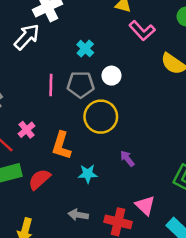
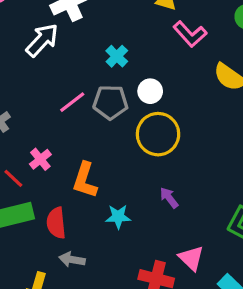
pink line: (51, 85) -> (72, 102), turned 50
yellow circle: (101, 117) -> (158, 134), moved
red semicircle: (39, 179) -> (56, 223), turned -55
gray arrow: (78, 215) -> (72, 260), moved

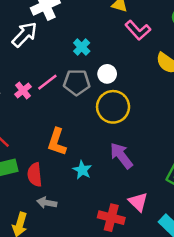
pink cross: (40, 159) -> (23, 91), moved
purple arrow: (169, 198) -> (121, 156), size x1.6
cyan star: (118, 217) -> (82, 170), turned 30

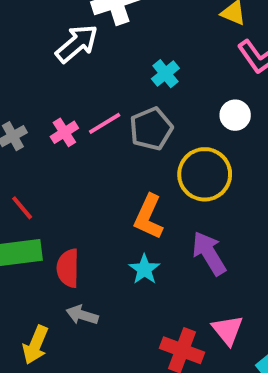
white circle: (107, 74) -> (235, 115), moved
gray pentagon: (77, 82) -> (151, 129), turned -30
orange L-shape: (57, 142) -> (149, 217), moved

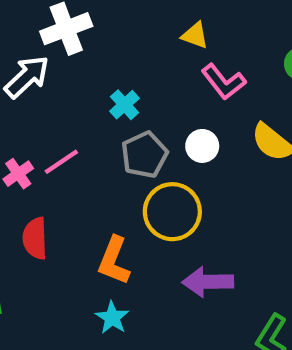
gray pentagon: (151, 129) -> (144, 155), moved
purple arrow: (209, 253) -> (208, 282), moved, turned -57
red semicircle: (68, 268) -> (35, 238), moved

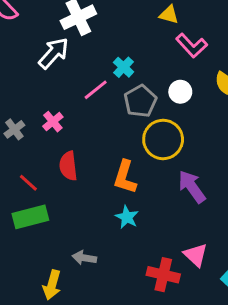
pink line: (61, 162) -> (96, 90), moved
purple arrow: (208, 282) -> (192, 187), turned 60

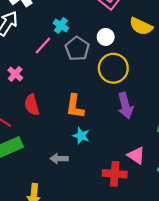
yellow circle: (163, 139) -> (113, 68), moved
purple arrow: (192, 187) -> (125, 106), turned -150
gray arrow: (84, 258) -> (59, 159), moved

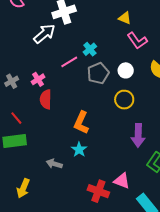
yellow circle: (113, 68) -> (124, 100), size x0.7
red semicircle: (32, 105) -> (46, 99), moved
purple arrow: (125, 106) -> (138, 135), moved
pink triangle: (136, 155) -> (122, 181), turned -30

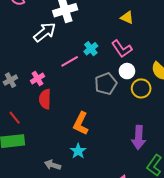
pink L-shape: (137, 41) -> (122, 49), moved
gray pentagon: (98, 73) -> (106, 84), moved
yellow circle: (124, 100) -> (141, 88), moved

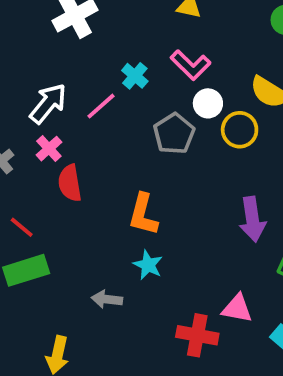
white arrow: (45, 32) -> (48, 104), moved

